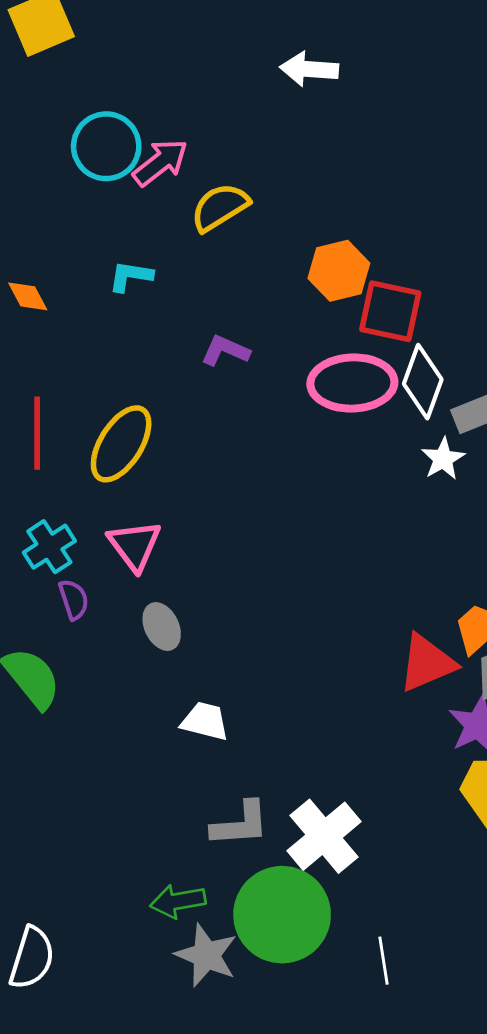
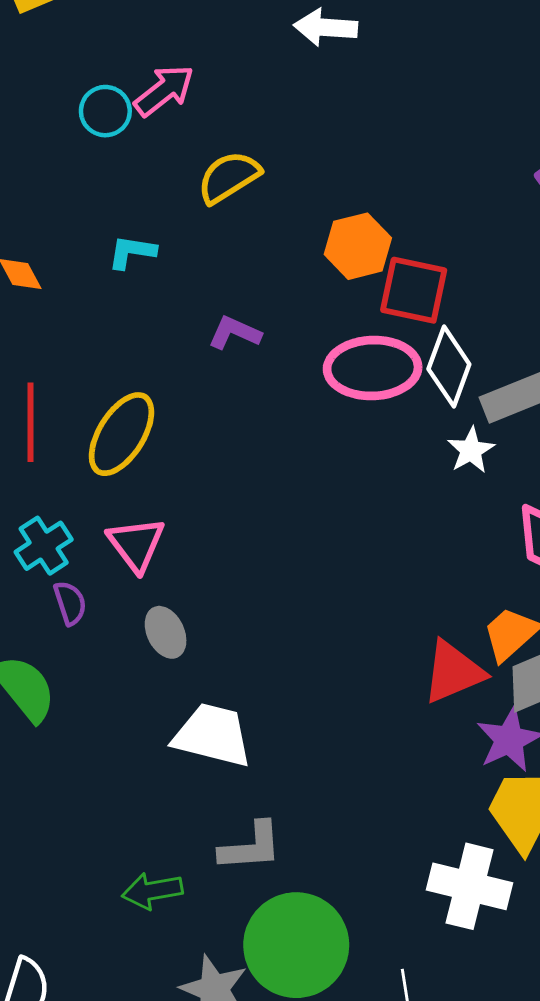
cyan circle: (106, 146) -> (105, 111), size x0.7
pink arrow: (160, 162) -> (164, 90), moved
white trapezoid: (205, 721) -> (213, 735), size x1.5
white cross: (324, 836) -> (469, 886), moved, turned -36
green arrow: (178, 901) -> (152, 891), moved

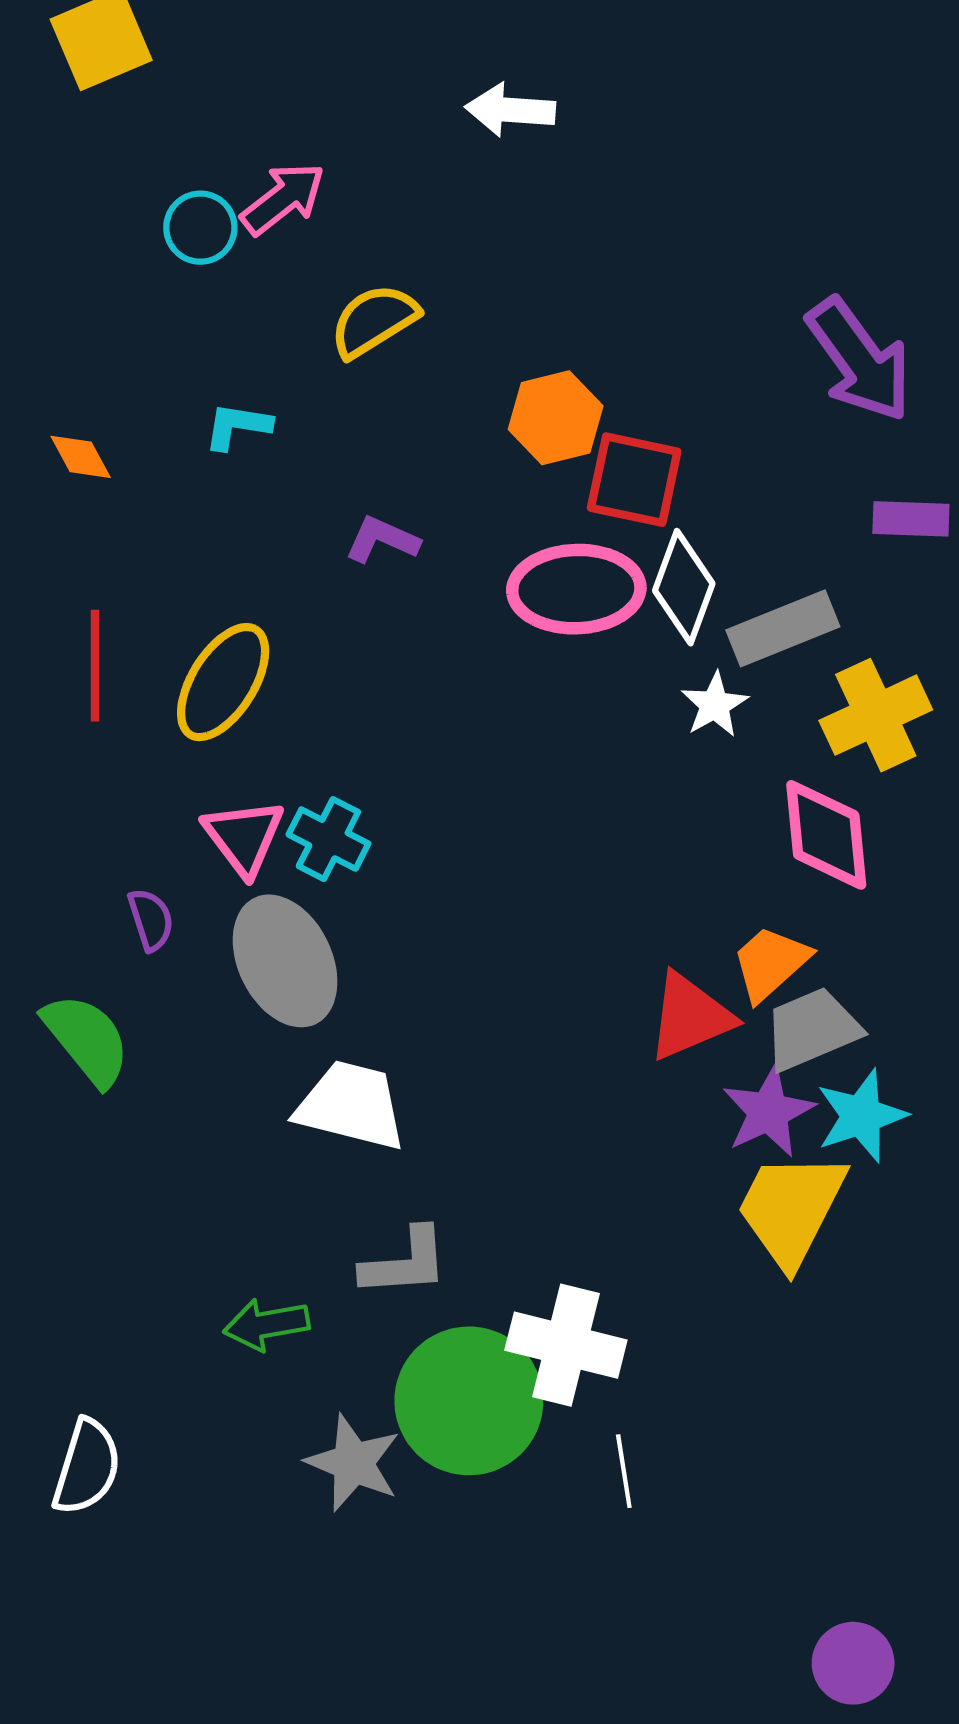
cyan cross: (44, 546) -> (328, 839), moved, turned -30
gray ellipse: (166, 632) -> (285, 961), size x1.8
white cross: (469, 886) -> (566, 1345), moved

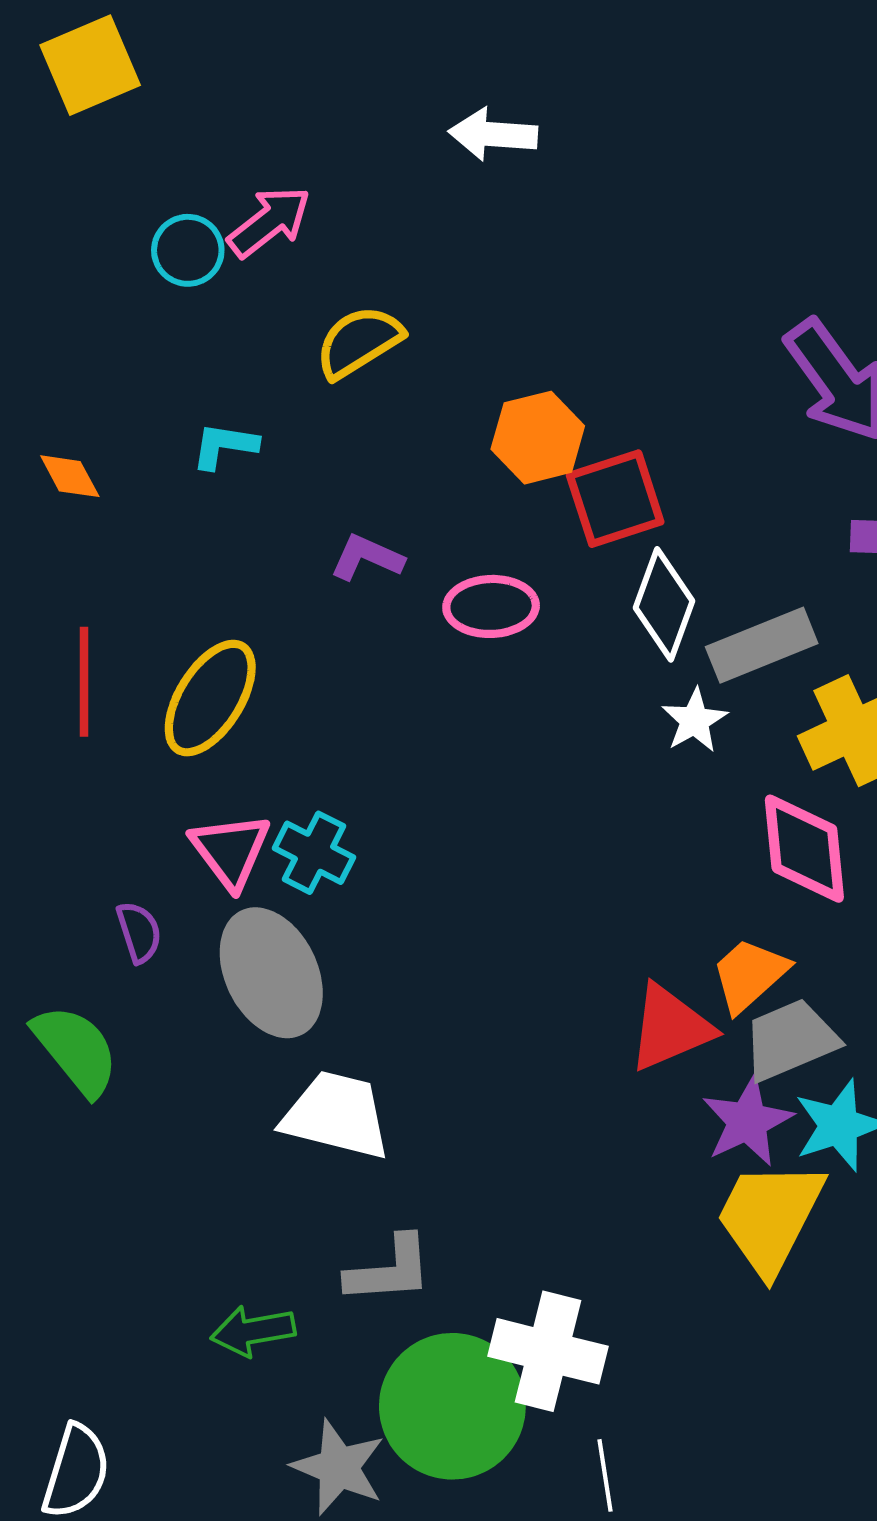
red square: (634, 480) -> (615, 499), turned -30
pink ellipse: (576, 589) -> (491, 606), moved, size x0.7

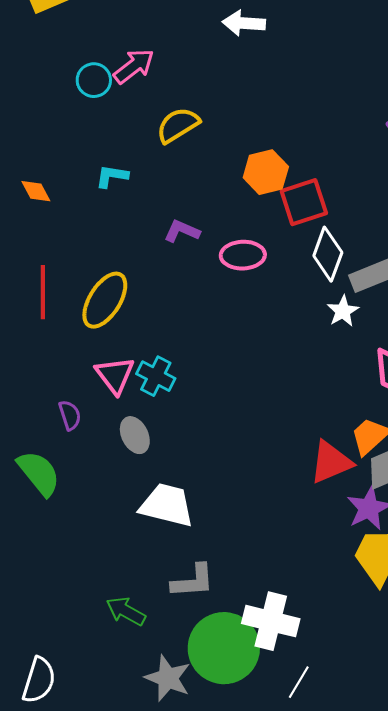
gray ellipse: (271, 973) -> (135, 435), size x0.6
green arrow: (253, 1331) -> (126, 611), turned 39
white line: (605, 1475) -> (299, 682), turned 40

